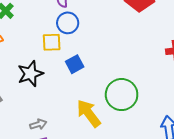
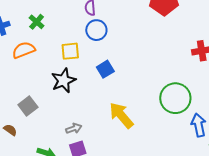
yellow square: (52, 42) -> (70, 51), moved
green circle: (122, 95) -> (175, 98), moved

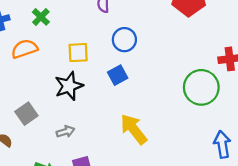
blue circle: (96, 30) -> (124, 40), moved
green circle: (175, 98) -> (201, 87), moved
gray arrow: (74, 129) -> (65, 132), moved

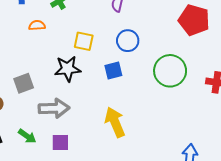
orange semicircle: (24, 49) -> (37, 25), size x0.7
green circle: (201, 87) -> (170, 71), moved
gray arrow: (65, 132) -> (54, 108), size x1.8

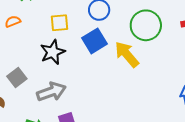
blue square: (113, 71) -> (94, 41), size x1.4
yellow arrow: (115, 122) -> (127, 54), moved

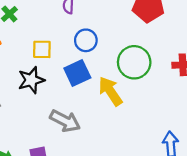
gray arrow: (51, 92) -> (65, 121), moved, turned 40

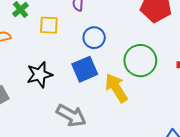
yellow square: (42, 49) -> (49, 25), moved

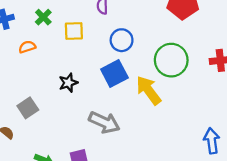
black star: (40, 75) -> (68, 83), size x0.7

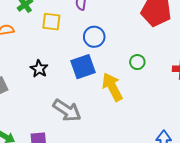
green circle: (171, 60) -> (137, 62), size x0.5
black star: (68, 83) -> (39, 69), turned -30

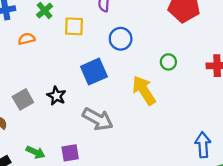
blue square: (83, 67) -> (94, 72), moved
black star: (39, 69) -> (56, 96), moved

